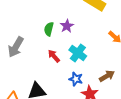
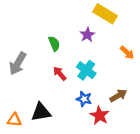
purple star: (67, 26) -> (87, 35), moved
green semicircle: (49, 29) -> (54, 44), turned 144

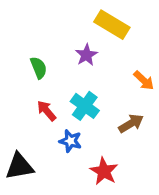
brown arrow: (118, 96) -> (131, 123), moved
blue star: (84, 99) -> (70, 141), moved

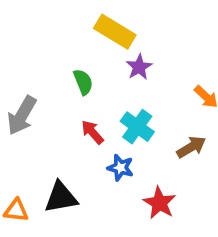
yellow rectangle: (112, 25) -> (115, 32), moved

